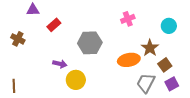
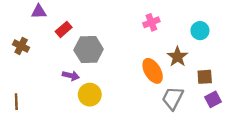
gray hexagon: (90, 43) -> (89, 50), moved
orange ellipse: (129, 60) -> (153, 71), turned 70
brown square: (165, 65) -> (205, 77), moved, turned 32
purple square: (172, 84) -> (213, 99), moved

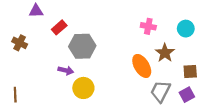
pink cross: (151, 22) -> (148, 26), moved, turned 32
purple square: (213, 99) -> (187, 95), moved

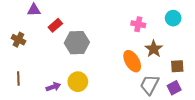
cyan circle: (186, 29) -> (173, 18), moved
purple arrow: (66, 70) -> (53, 87), moved, turned -32
brown line: (15, 95) -> (18, 79), moved

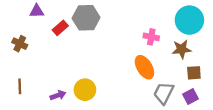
cyan circle: (173, 18) -> (189, 20), size x1.6
pink cross: (138, 24) -> (151, 37), moved
gray hexagon: (77, 43) -> (86, 18), moved
brown star: (154, 49) -> (182, 49), moved, turned 30

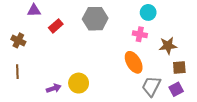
gray hexagon: (86, 18) -> (95, 19), moved
cyan circle: (189, 20) -> (148, 12), moved, size x0.6
brown line: (20, 86) -> (17, 72), moved

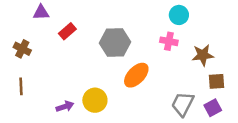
gray hexagon: (95, 19) -> (115, 43), moved
orange ellipse: (134, 62) -> (136, 75), moved, turned 75

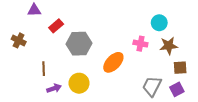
cyan circle: (179, 15) -> (159, 23), moved
pink cross: (169, 41) -> (140, 44), moved
gray hexagon: (115, 43) -> (79, 44), moved
brown line: (21, 86) -> (44, 69), moved

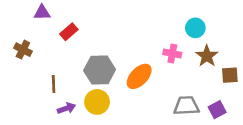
gray hexagon: (79, 44) -> (100, 70), moved
brown star: (169, 46) -> (207, 56), turned -30
brown square: (180, 68) -> (230, 75), moved
gray trapezoid: (152, 86) -> (186, 106), turned 60

